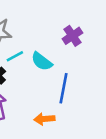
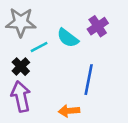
cyan semicircle: (42, 61) -> (68, 38), moved

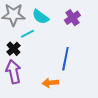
cyan semicircle: (68, 38) -> (40, 17), moved

